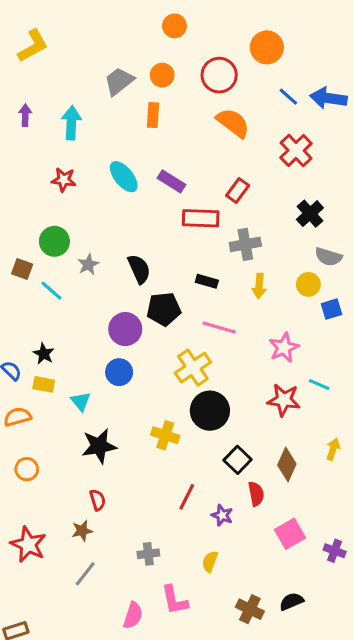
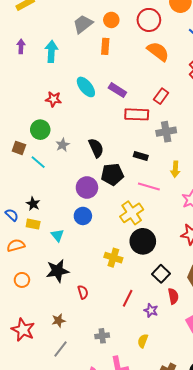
red star: (64, 180) -> (53, 99), moved
yellow arrow: (259, 286) -> (175, 169), moved
black star: (99, 446) -> (57, 271), moved
red semicircle: (98, 500) -> (83, 292), moved

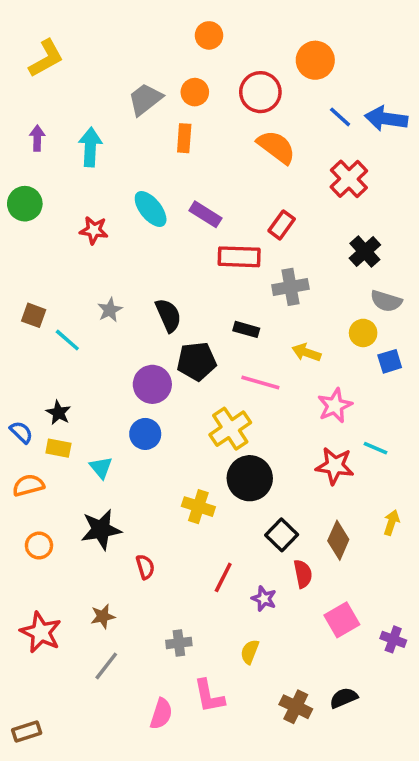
green circle: (40, 130) -> (25, 204), moved
yellow arrow: (175, 169) -> (306, 352), turned 105

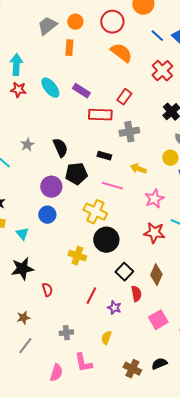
cyan arrow: (90, 147) -> (16, 65), moved
red star: (94, 230) -> (18, 90), moved
yellow cross: (230, 429) -> (95, 212), turned -30

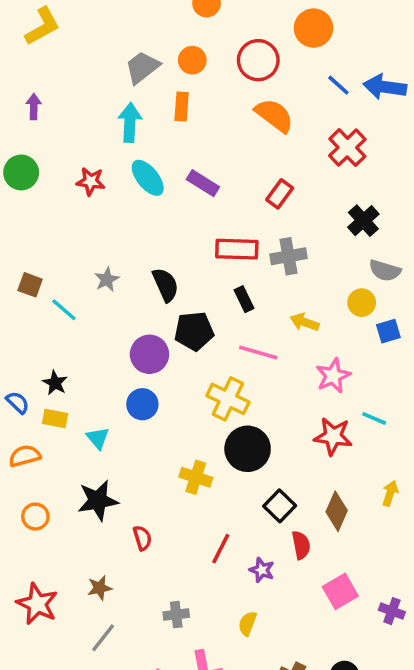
cyan arrow: (16, 65) -> (130, 123), moved
red rectangle: (100, 115) -> (237, 249), moved
black rectangle: (104, 156) -> (244, 299), turned 48

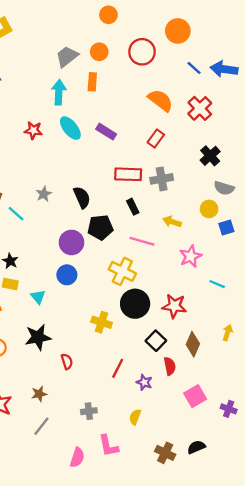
orange semicircle: (274, 115) -> (160, 100), moved
red star: (333, 436) -> (174, 306), moved

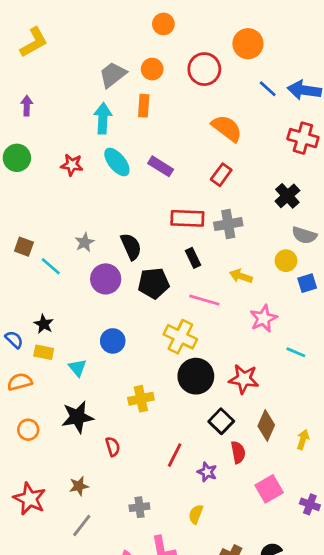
red cross: (200, 108) -> (303, 138), moved, turned -30
purple circle: (71, 242) -> (106, 279), moved
yellow cross: (102, 322) -> (141, 399), moved, turned -30
yellow arrow: (228, 333) -> (303, 440), moved

